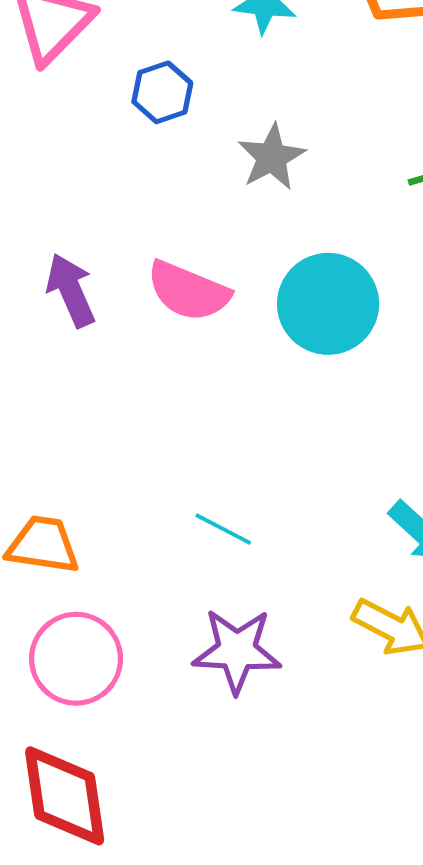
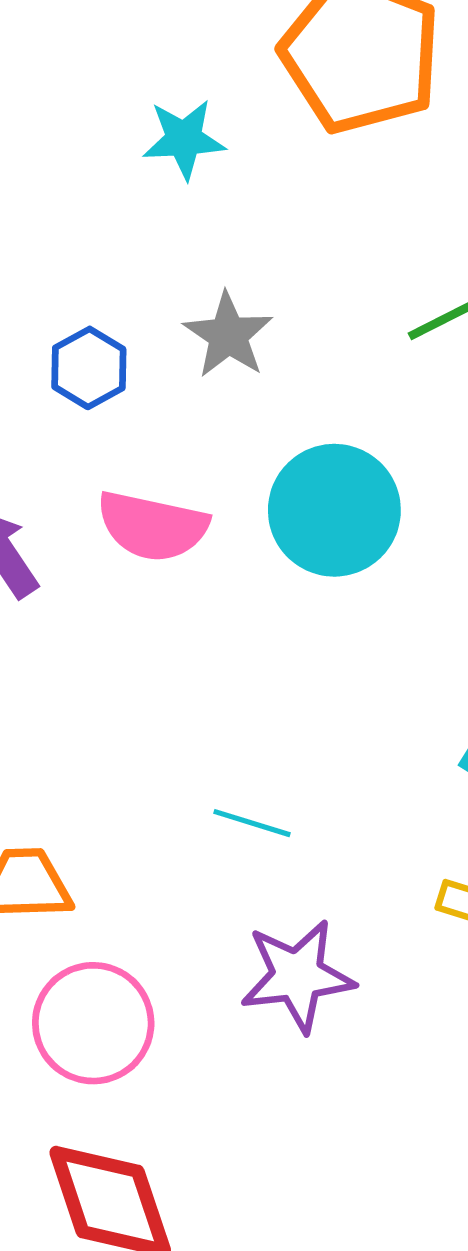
blue hexagon: (162, 92) -> (89, 368), moved

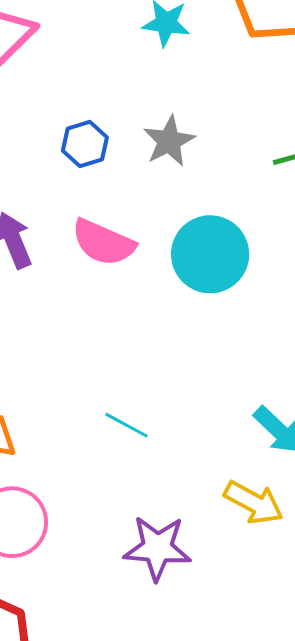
purple star: (297, 976) -> (157, 548), moved

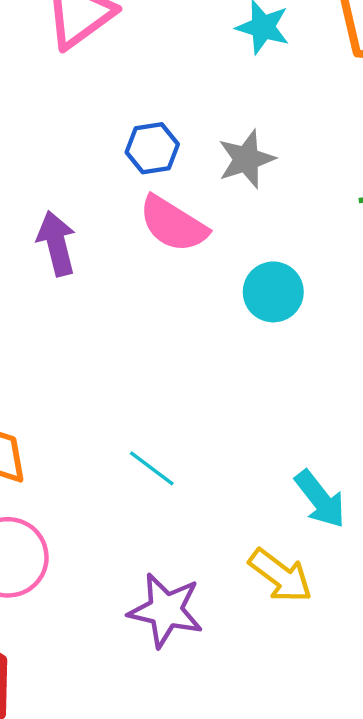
pink semicircle: (103, 242) -> (173, 224), moved
cyan circle: (210, 254) -> (273, 292), size x0.7

